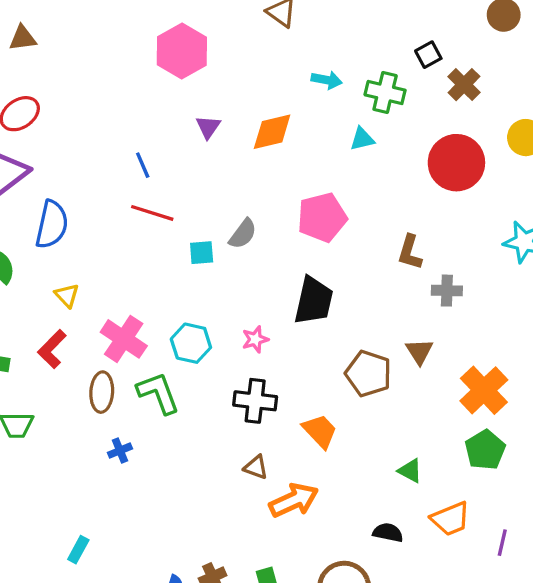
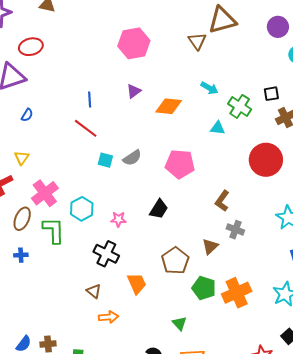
blue semicircle: (52, 225) -> (27, 115), size x0.5
black trapezoid: (314, 301) -> (159, 209), size x0.7
brown triangle: (419, 351) -> (210, 246), moved
green pentagon: (485, 450) -> (204, 288), moved, turned 30
orange arrow: (294, 500) -> (109, 317), size x0.7

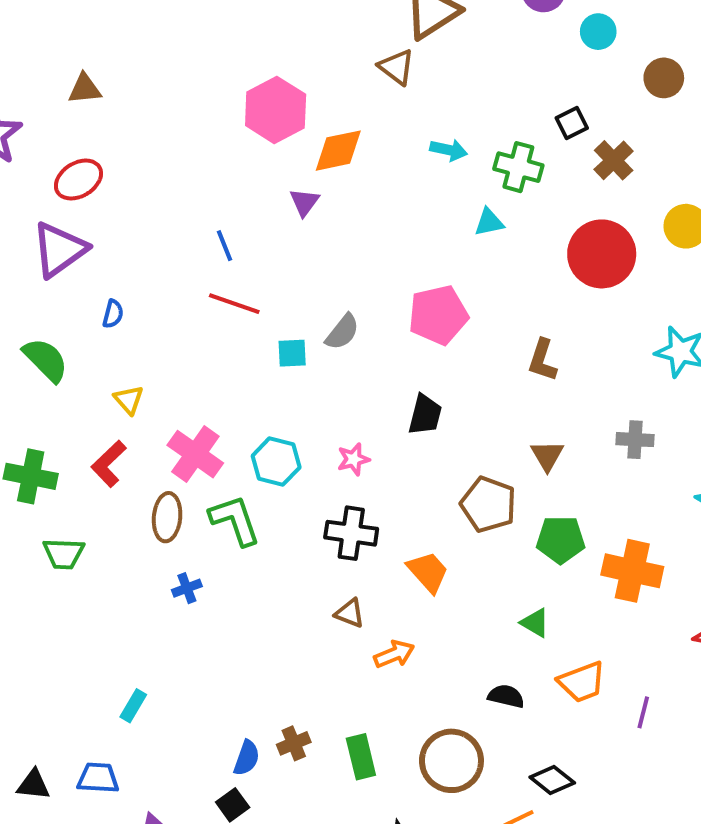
orange diamond: (169, 106) -> (338, 151), moved
gray cross: (235, 230) -> (635, 440), moved
orange cross: (237, 293) -> (632, 571), moved, turned -36

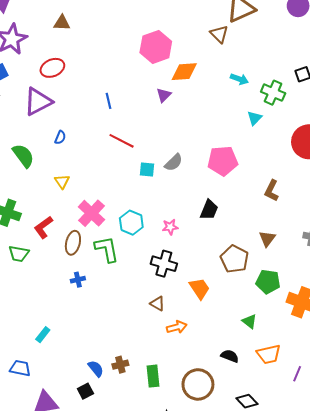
cyan triangle: (489, 222) -> (255, 118), turned -42
blue line: (224, 246) -> (108, 101), moved
red L-shape: (109, 464) -> (43, 227), moved
blue semicircle: (247, 758) -> (96, 369), turned -66

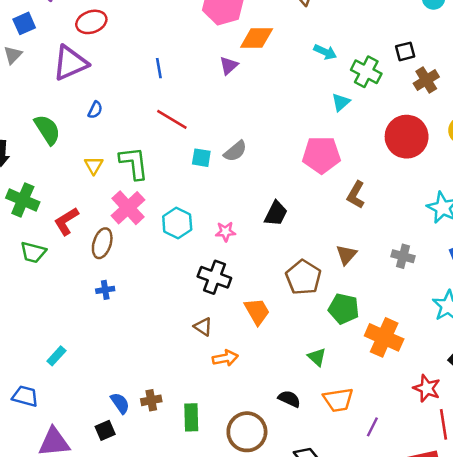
pink pentagon: (223, 161) -> (321, 155), moved
green L-shape: (107, 249) -> (134, 163), moved

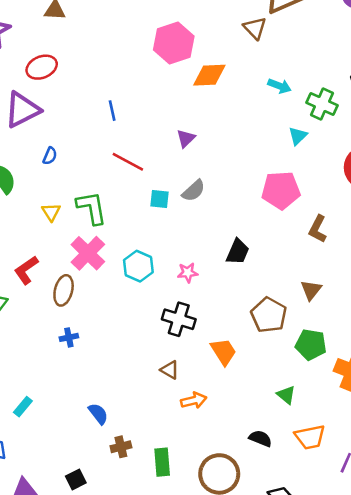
purple triangle: (229, 66) -> (186, 138), moved
blue semicircle: (120, 403) -> (98, 414), moved

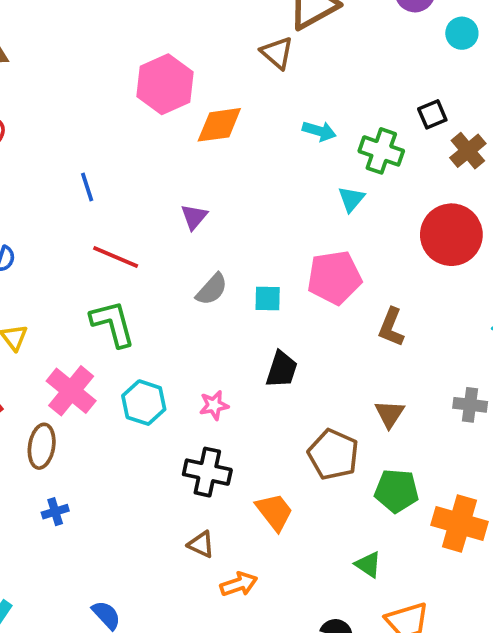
cyan square: (160, 199) -> (268, 299), moved
green L-shape: (92, 208) -> (113, 324), moved

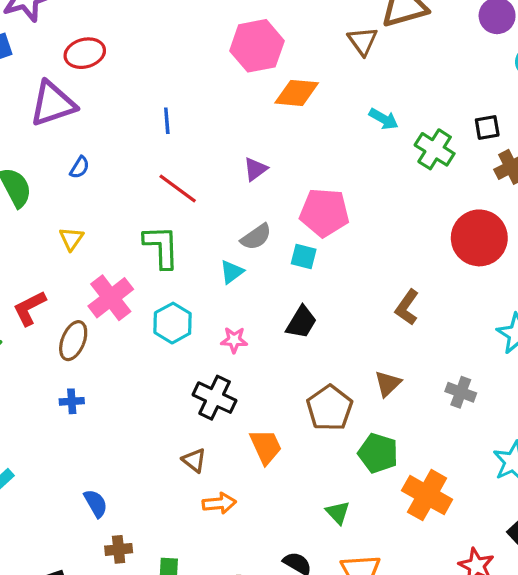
cyan triangle: (351, 199) -> (232, 272), moved
pink pentagon: (334, 277) -> (324, 213), moved

